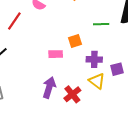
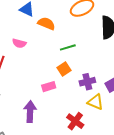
green line: (101, 24) -> (68, 47), moved
purple arrow: (49, 87) -> (30, 112), moved

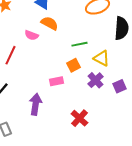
orange semicircle: (46, 24) -> (50, 23), moved
purple cross: (87, 82) -> (96, 80), turned -35
yellow triangle: (95, 102) -> (102, 58), moved

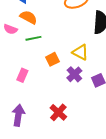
green line: (80, 44) -> (33, 38), moved
pink rectangle: (56, 81) -> (22, 75), moved, turned -56
purple arrow: (36, 104) -> (18, 115), moved

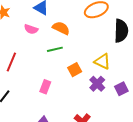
orange semicircle: (28, 17) -> (61, 28), moved
pink semicircle: (10, 29) -> (31, 29), moved

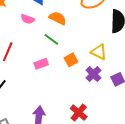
green line: (55, 49) -> (51, 39), turned 49
pink rectangle: (45, 87) -> (41, 64), moved, turned 48

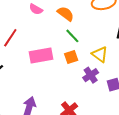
green line: (51, 39) -> (72, 36), moved
pink rectangle: (41, 64) -> (41, 56), size x1.6

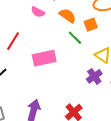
orange square: (71, 57) -> (91, 25), moved

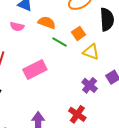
orange square: (91, 25) -> (78, 33), moved
purple cross: (94, 76) -> (90, 85), moved

